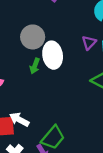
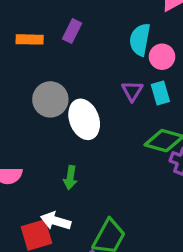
green arrow: (35, 66) -> (70, 178), moved

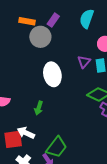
cyan semicircle: (140, 40) -> (87, 19), moved
gray circle: (50, 99) -> (40, 37), moved

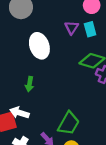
green trapezoid: (57, 147) -> (69, 123), moved

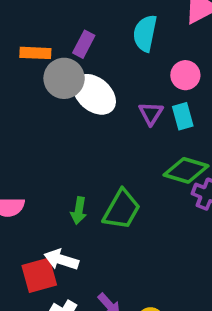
white ellipse: (39, 46) -> (94, 94), moved, turned -30
green trapezoid: (69, 123) -> (122, 209), moved

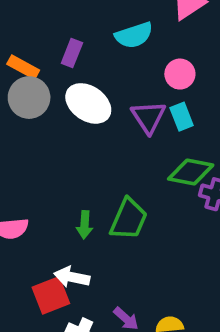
cyan semicircle: (145, 33) -> (134, 35), turned -114
orange rectangle: (35, 53) -> (23, 67), turned 32
gray circle: (64, 78) -> (29, 98), moved
purple triangle: (151, 113) -> (148, 117), size x1.4

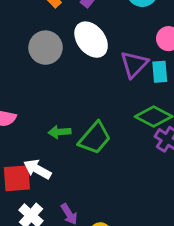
gray circle: (29, 98) -> (46, 48), moved
green arrow: (85, 225) -> (59, 132), turned 65

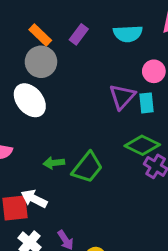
white ellipse: (91, 40) -> (30, 100), moved
gray circle: (46, 48) -> (41, 62), moved

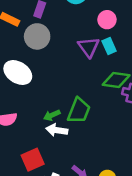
gray circle: (41, 62) -> (37, 36), moved
white arrow: (34, 199) -> (57, 130), moved

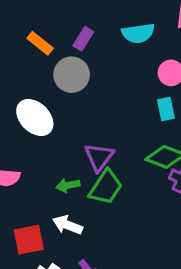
purple triangle: (89, 47) -> (99, 157), moved
white arrow: (57, 130) -> (68, 225), moved

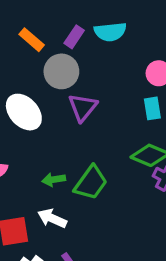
cyan semicircle: (138, 33) -> (110, 32), moved
purple triangle: (99, 157) -> (83, 107), moved

